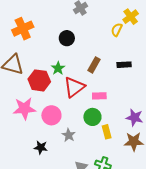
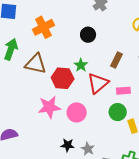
gray star: (69, 135) -> (88, 149), moved

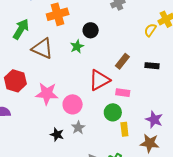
black circle: (88, 35) -> (91, 30), moved
green star: (81, 65) -> (77, 46), moved
red hexagon: (63, 78) -> (15, 81), moved
gray star: (88, 149) -> (78, 128), moved

